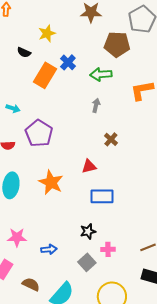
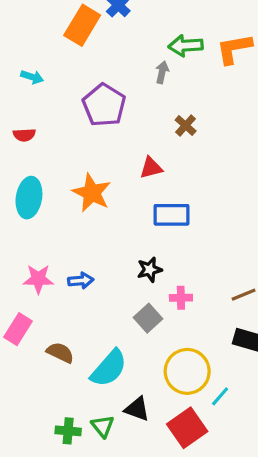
green arrow: (101, 74) -> (186, 46), moved
purple pentagon: (39, 133) -> (104, 105), moved
blue arrow: (49, 249) -> (81, 281), moved

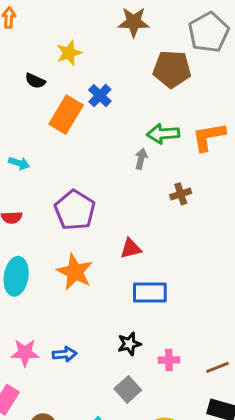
purple pentagon: (104, 105) -> (75, 210), moved
brown cross: (186, 125) -> (181, 194), moved, turned 30
pink cross: (181, 298) -> (169, 360), moved

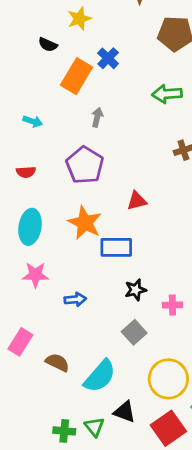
gray arrow: (141, 159) -> (97, 117), moved
blue rectangle: (150, 292) -> (116, 247), moved
pink star: (25, 353) -> (35, 275), moved

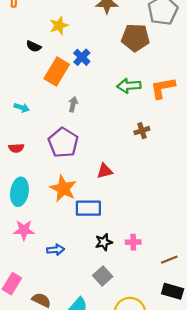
pink cross: (172, 305) -> (133, 242), moved

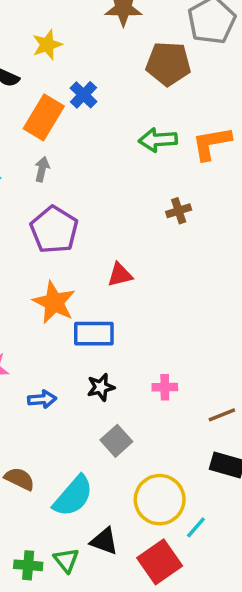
gray arrow: (73, 104) -> (42, 169), moved
black star: (104, 242) -> (101, 387), moved

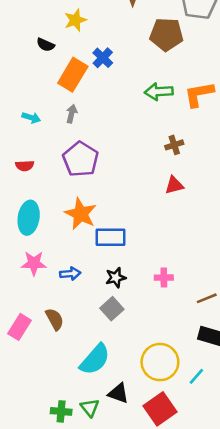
red triangle: (120, 275) -> (174, 185), moved
blue arrow: (42, 399) -> (70, 274), moved
gray square: (116, 441) -> (112, 309), moved
brown semicircle: (20, 479) -> (55, 319), moved, turned 35
cyan line: (196, 527) -> (196, 376), moved

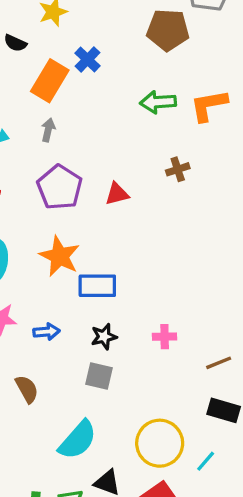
red triangle: (174, 185) -> (117, 194), moved
gray square: (112, 309) -> (99, 376), turned -35

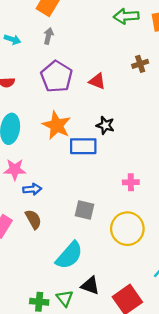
red triangle: (117, 194) -> (97, 81), turned 36
blue arrow: (46, 332) -> (32, 189), moved
black star: (104, 337) -> (105, 125), moved, turned 30
yellow circle: (160, 443) -> (127, 229), moved

